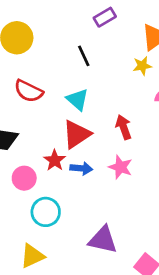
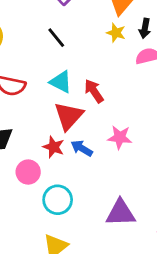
yellow star: (142, 66) -> (116, 33), turned -30
red arrow: (124, 127) -> (94, 91), moved
blue arrow: (81, 168) -> (82, 148), turned -140

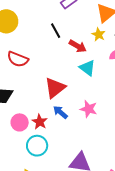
cyan triangle: (61, 82) -> (87, 68), moved
red arrow: (94, 91) -> (78, 46), moved, turned 144
red star: (54, 147) -> (40, 122), moved

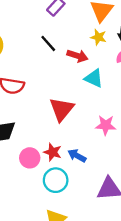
blue arrow: (60, 112) -> (77, 156), moved

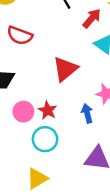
red arrow: (77, 56) -> (92, 18), turned -78
blue arrow: (77, 156) -> (87, 113), moved, turned 36

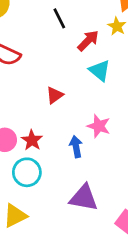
red triangle: (65, 69) -> (55, 95), size x0.6

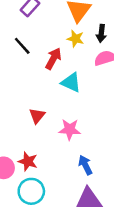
pink star: (99, 126) -> (70, 129), moved
blue arrow: (76, 147) -> (85, 165), moved

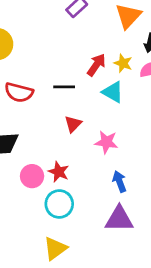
yellow star: (75, 39) -> (123, 63), moved
black line: (22, 46) -> (64, 87), moved, turned -54

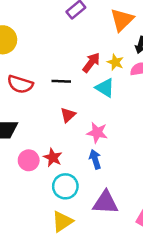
blue arrow: (120, 182) -> (95, 159), moved
cyan circle: (59, 204) -> (65, 186), moved
yellow triangle: (55, 248) -> (62, 221), moved

